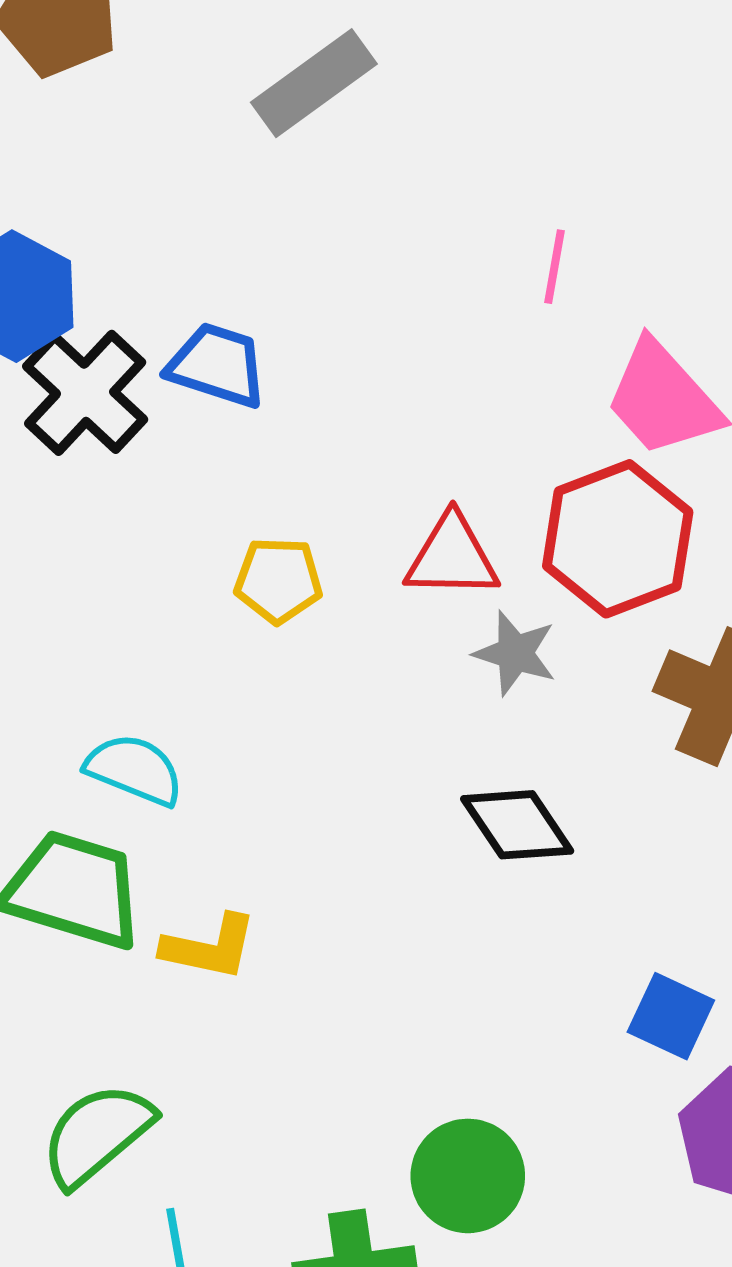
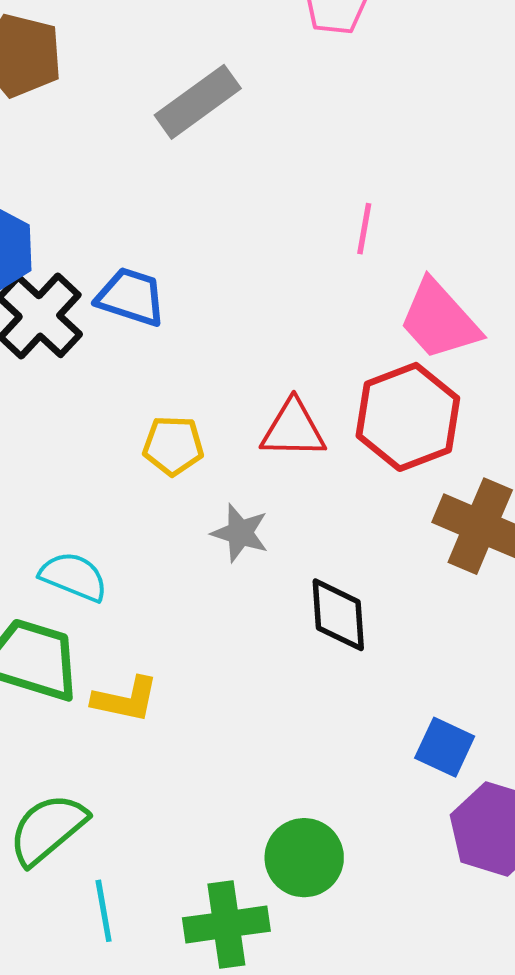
gray star: (515, 653) -> (240, 533), moved
black diamond: (517, 825) -> (338, 615), turned 30

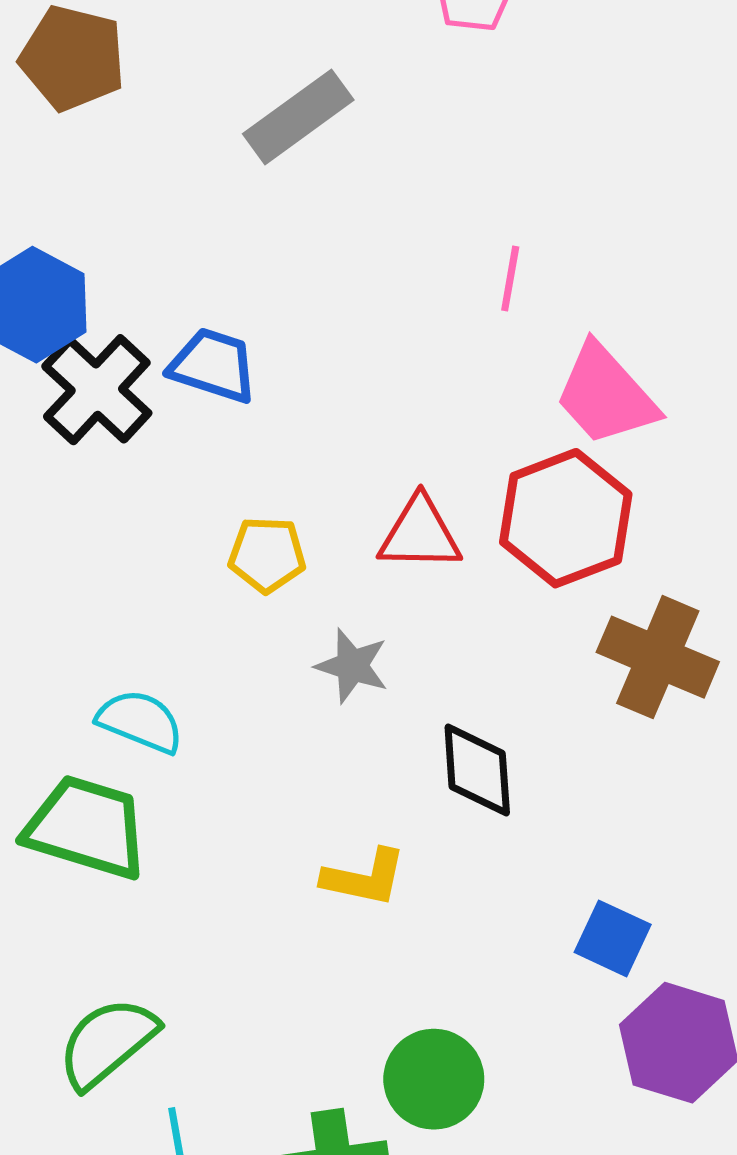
yellow L-shape: (125, 699) -> (364, 878), moved

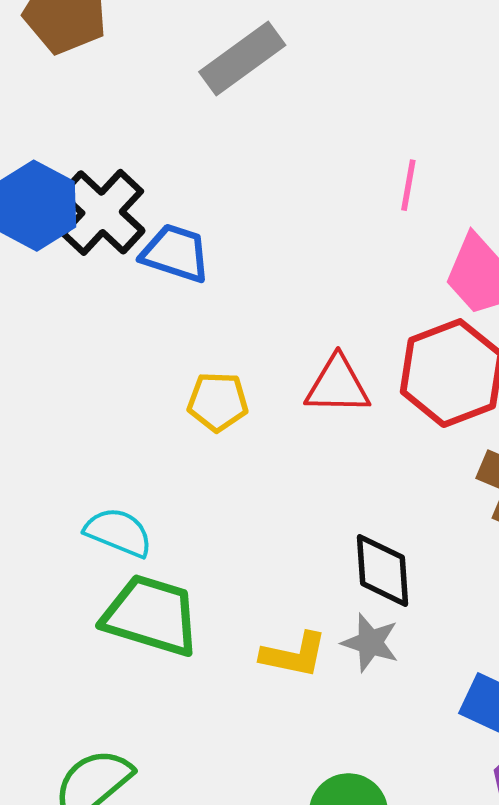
black cross: (97, 390) -> (102, 212), moved
gray star: (352, 666) -> (370, 643), moved
green trapezoid: (86, 827) -> (151, 615), moved

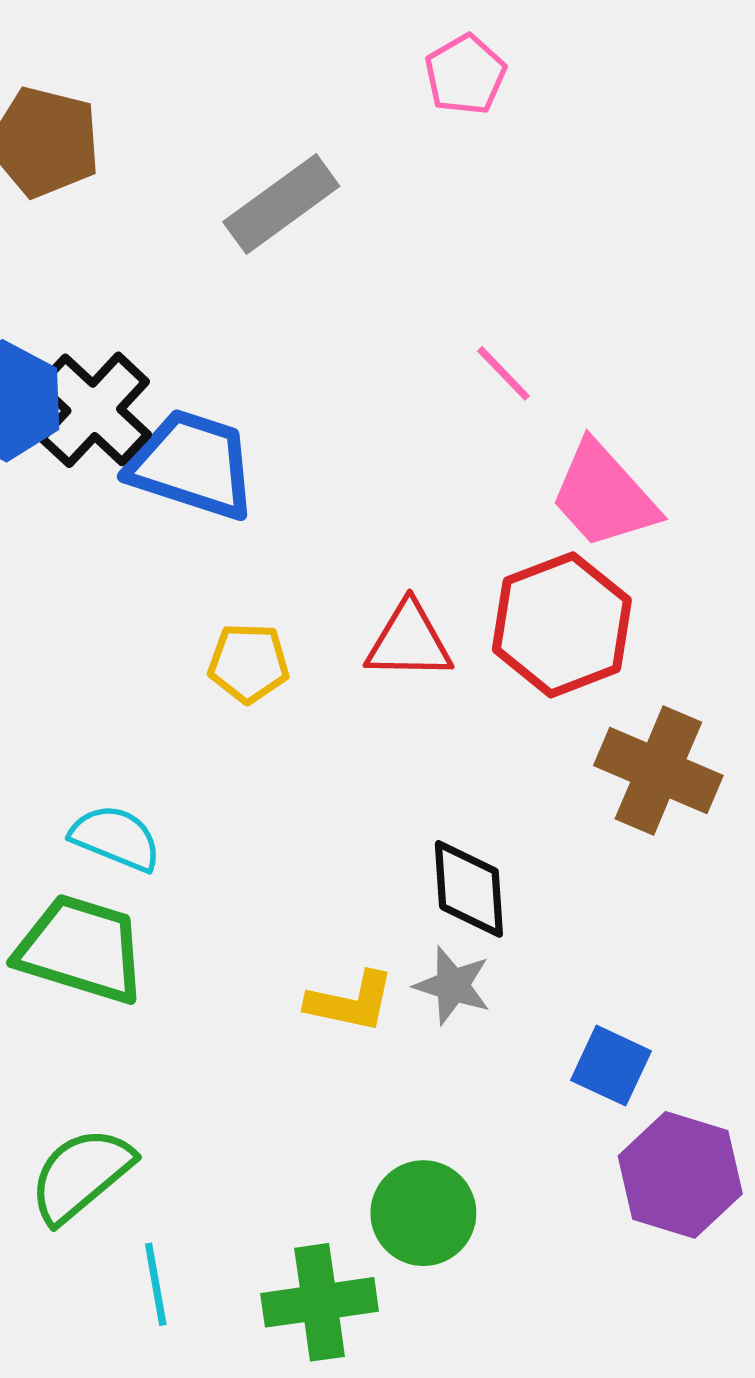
pink line: (408, 185) -> (504, 373), turned -54
blue trapezoid: (176, 253) -> (192, 464), size x1.4
green trapezoid: (151, 615) -> (81, 949), moved

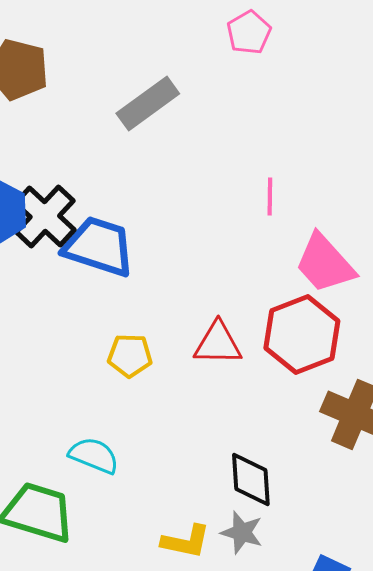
pink line: (504, 373) -> (270, 196), turned 45
cyan semicircle: (116, 838) -> (94, 455), moved

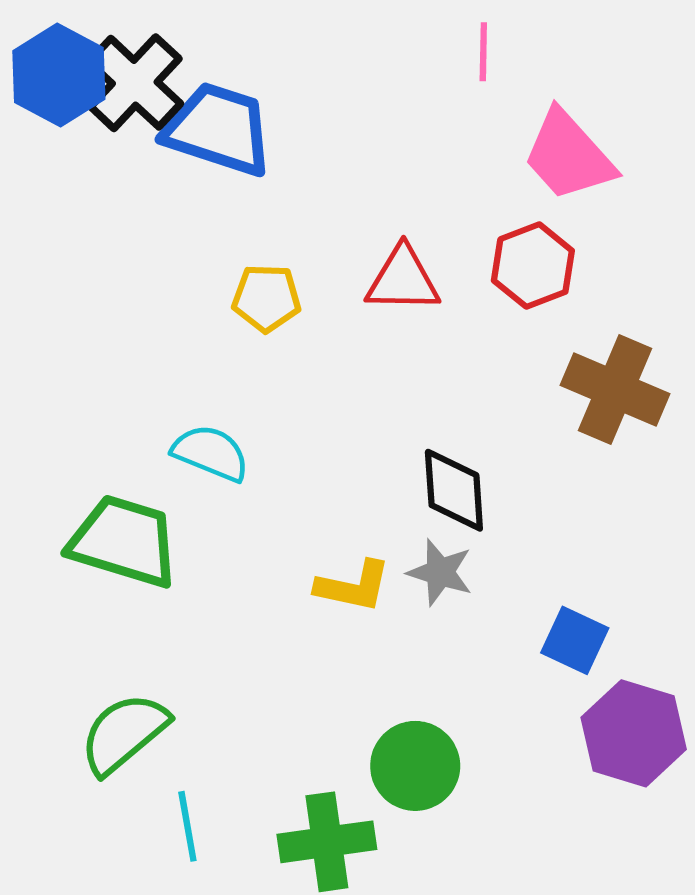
red hexagon: (302, 334) -> (533, 266), size x0.7

